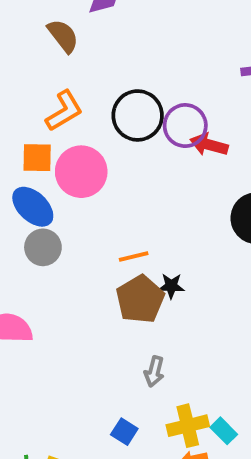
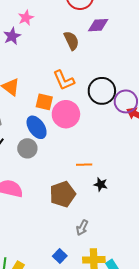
orange L-shape: (64, 111) -> (64, 80), turned 85
gray circle: (43, 247) -> (27, 148), moved
brown pentagon: (140, 299) -> (63, 194), moved

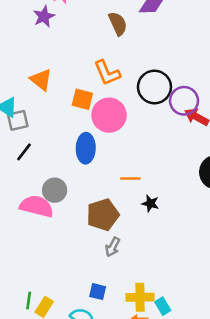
blue ellipse: (37, 127) -> (86, 148), moved, turned 35
gray circle: (27, 148) -> (55, 190), moved
gray arrow: (82, 228) -> (113, 247), moved
blue square: (60, 256) -> (98, 292), turned -32

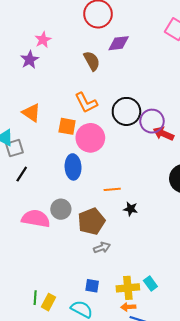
gray circle: (55, 190) -> (61, 209), moved
gray arrow: (113, 247) -> (102, 248), turned -133
cyan rectangle: (163, 306) -> (150, 284), moved

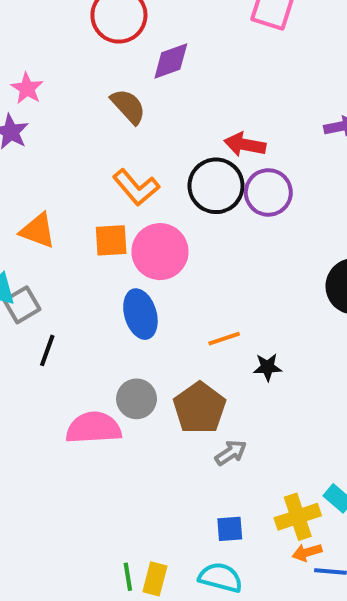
red arrow: (164, 134) -> (245, 145), moved

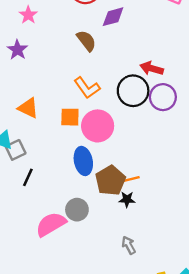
pink star: (27, 88) -> (28, 15), moved
black star: (267, 367) -> (127, 199), moved
brown pentagon: (200, 408) -> (110, 180), moved
pink semicircle: (94, 428) -> (51, 224), turned -32
gray arrow: (231, 453) -> (129, 245), turned -90

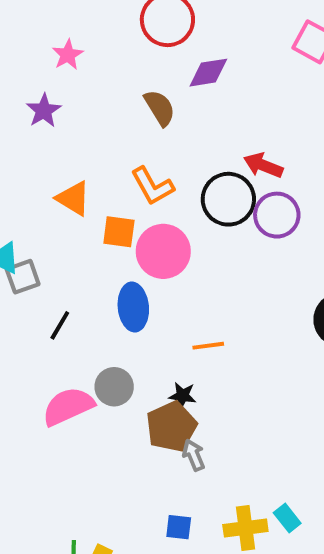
orange triangle: (28, 108) -> (73, 198), moved
black line: (28, 177) -> (60, 325), moved
brown pentagon: (110, 180) -> (171, 427), moved
black star: (127, 199) -> (182, 396), moved

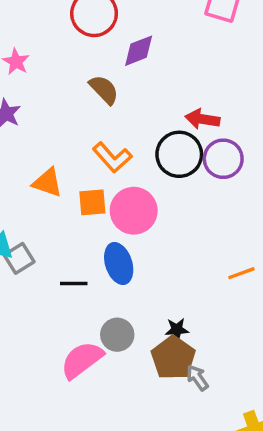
black line: (60, 325) -> (74, 283), moved, turned 72
orange line: (208, 346) -> (241, 273), moved

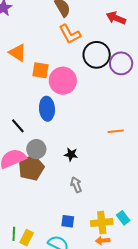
red arrow: (202, 119) -> (116, 18), moved
orange L-shape: (112, 157) -> (70, 34), moved
black line: (74, 283) -> (18, 126), moved, turned 35
brown pentagon: (173, 358) -> (31, 168), moved

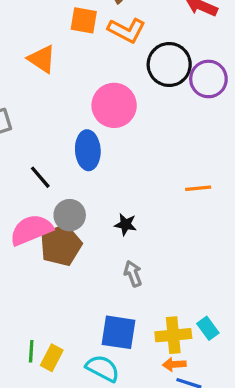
orange L-shape: (70, 34) -> (127, 30), turned -35
orange square: (40, 70) -> (84, 20), moved
blue square: (68, 221) -> (118, 332), size x1.6

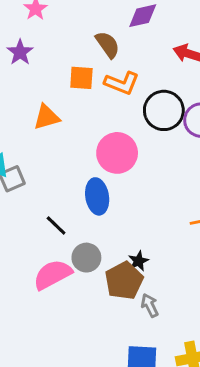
orange triangle: (42, 59) -> (47, 117), turned -44
black star: (126, 224) -> (138, 261), turned -30
brown pentagon: (61, 245) -> (124, 281), moved

